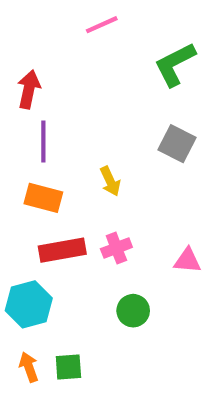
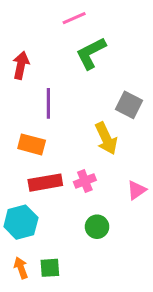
green L-shape: (175, 64) -> (91, 53), moved
purple line: (43, 142) -> (48, 103), moved
yellow arrow: (110, 181) -> (106, 138), moved, size x1.5
pink triangle: (187, 261) -> (137, 190), turned -40

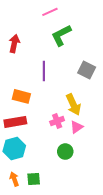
purple line: (48, 103) -> (44, 71), moved
yellow arrow: (106, 138) -> (73, 105), moved
red rectangle: (45, 183) -> (15, 122), moved
pink triangle: (137, 190) -> (76, 127), moved

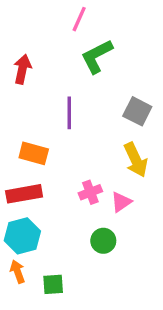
pink line: (50, 12) -> (79, 19), turned -42
yellow arrow: (73, 105) -> (136, 160), moved
orange arrow: (14, 179) -> (18, 272), moved

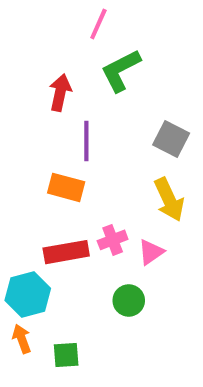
red arrow: (22, 69) -> (60, 93), moved
orange rectangle: (34, 153) -> (66, 187), moved
red rectangle: (24, 194) -> (66, 252), moved

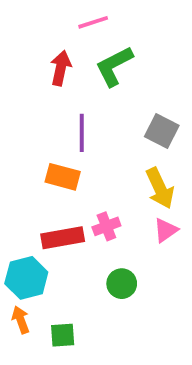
pink line: (98, 24) -> (93, 22), turned 48
red arrow: (60, 93) -> (61, 68), moved
pink triangle: (151, 252) -> (166, 230), moved

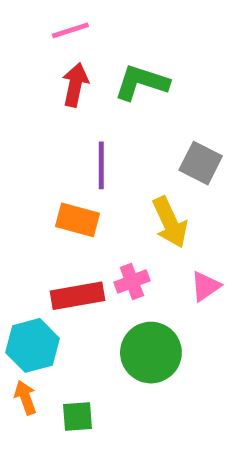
pink line: (93, 22) -> (70, 30), moved
green L-shape: (114, 66) -> (141, 82), turned 45
yellow arrow: (160, 188) -> (170, 222), moved
green circle: (122, 284) -> (151, 353), size x1.6

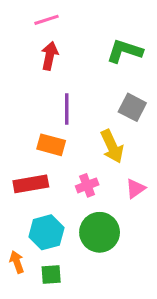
green L-shape: (141, 82) -> (125, 51), moved
red rectangle: (77, 296) -> (31, 184), moved
cyan hexagon: (32, 345) -> (46, 232), moved

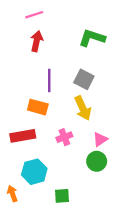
gray square: (132, 107) -> (84, 79), moved
green circle: (100, 232) -> (97, 161), moved, size x0.7
green square: (51, 274) -> (62, 196), moved

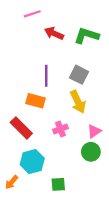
red arrow: (37, 41) -> (54, 33), moved, turned -78
red rectangle: (23, 136) -> (21, 128), turned 55
orange arrow: (12, 194) -> (12, 182), turned -120

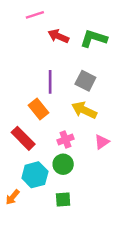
orange rectangle: (35, 101) -> (38, 109), turned 36
yellow arrow: (78, 102) -> (84, 110), turned 140
green circle: (91, 152) -> (63, 164), moved

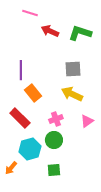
pink line: (35, 15) -> (30, 13), turned 35
gray square: (85, 81) -> (73, 69), turned -30
purple line: (50, 82) -> (21, 70), moved

